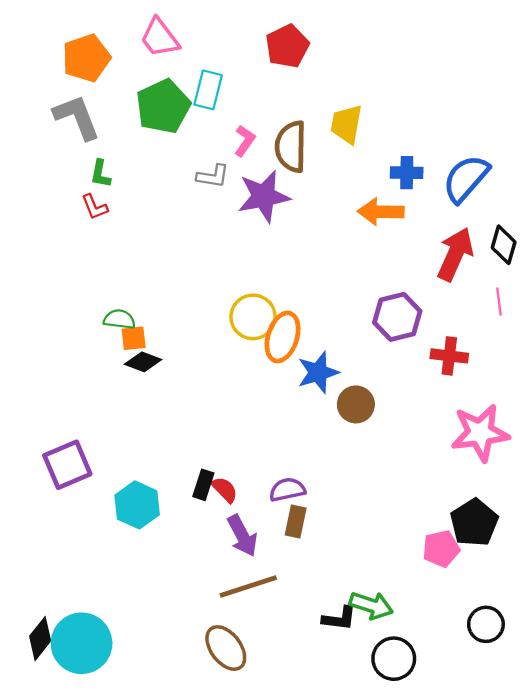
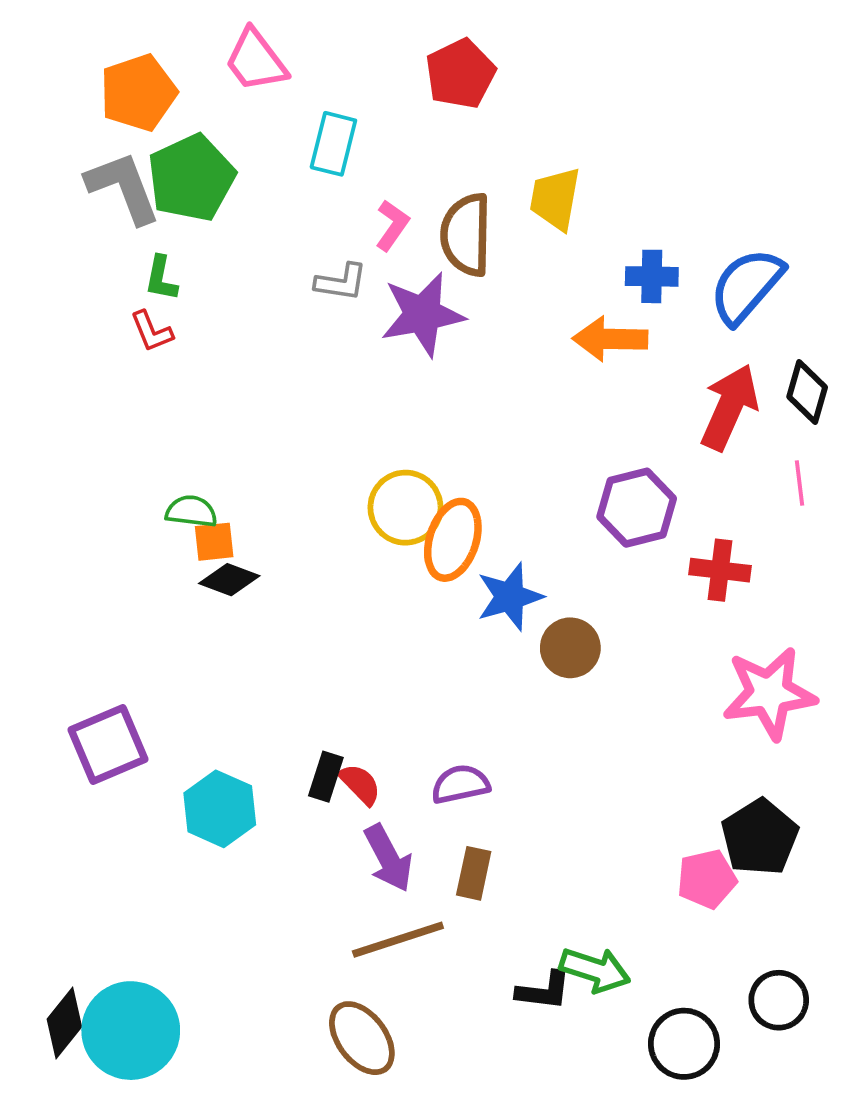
green pentagon: (163, 106) -> (191, 178), moved
brown rectangle: (296, 521) -> (474, 873), moved
black circle: (394, 659) -> (684, 1044), moved

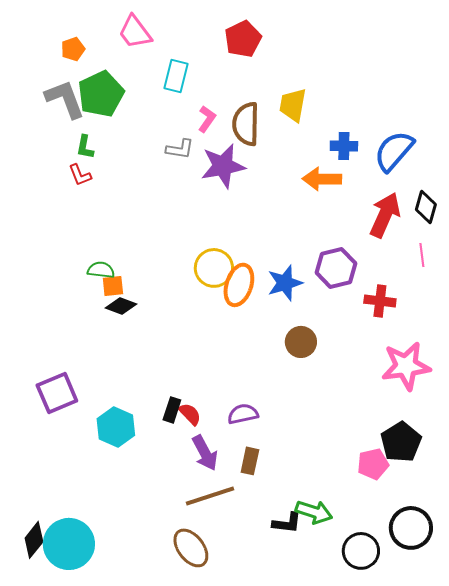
orange pentagon: (138, 93) -> (73, 49), size x0.6
blue star: (510, 597) -> (285, 283), moved
black circle: (779, 1000) -> (411, 528), size x1.4

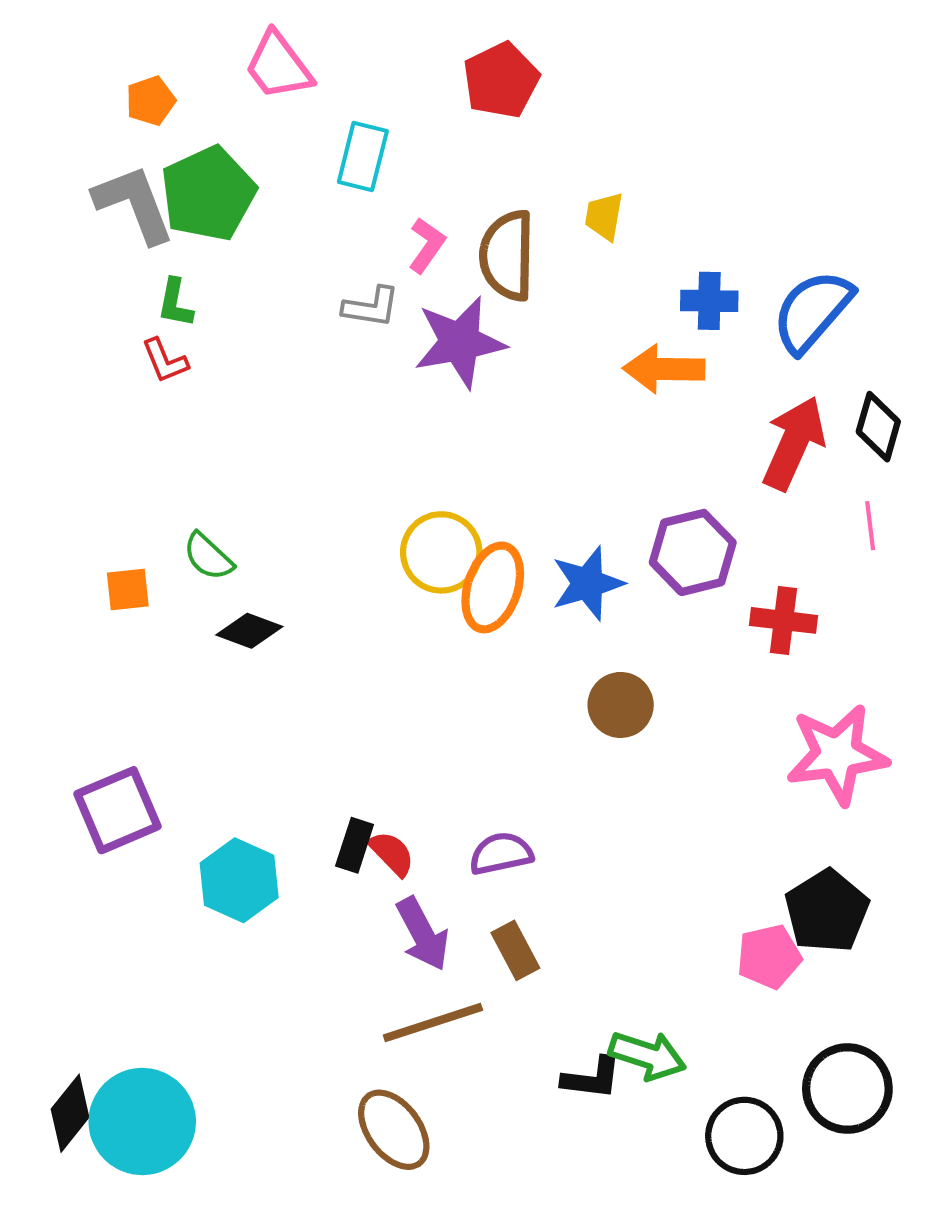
yellow trapezoid: (293, 105) -> (604, 216), size x0.7
green semicircle: (101, 270) -> (208, 557), turned -144
orange square: (113, 286) -> (128, 590), moved
brown rectangle: (250, 461) -> (515, 950), turned -40

